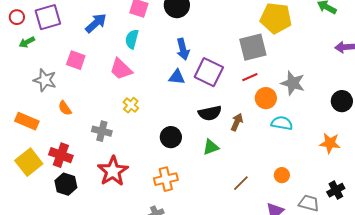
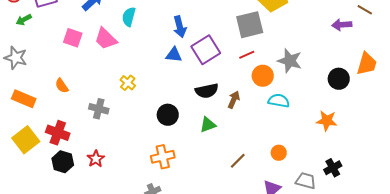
pink trapezoid: (121, 69) -> (106, 39), moved
purple square: (209, 72) -> (206, 50), turned 32
gray star: (45, 80) -> (16, 58), moved
red star: (113, 171) -> (96, 159), moved, size x0.6

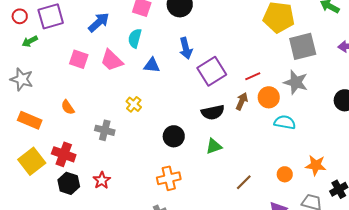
gray square: (250, 25) -> (303, 46), moved
blue triangle: (174, 55) -> (152, 65), moved
brown arrow: (234, 100) -> (242, 101), moved
orange star: (327, 121) -> (316, 165), moved

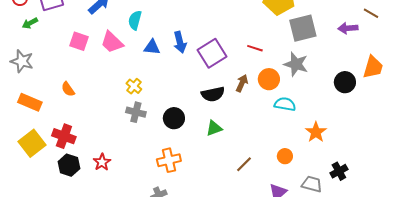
blue arrow: (186, 48) -> (180, 42), moved
red line: (253, 76) -> (255, 48), moved, turned 42
gray cross: (105, 130) -> (136, 112), moved
orange star: (316, 165) -> (316, 132), moved, turned 30

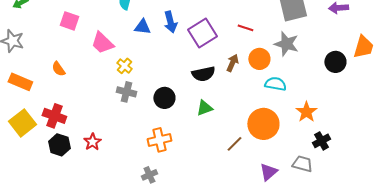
pink trapezoid: (112, 42) -> (102, 43), moved
orange circle: (285, 156) -> (263, 124), moved, size x2.0
black cross: (339, 171) -> (321, 141), moved

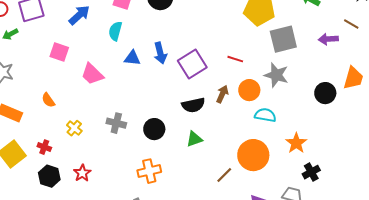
yellow cross: (124, 66) -> (74, 128), moved
red cross: (54, 116) -> (44, 147), size x0.6

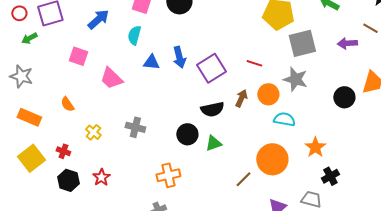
black circle: (154, 129) -> (187, 134), moved

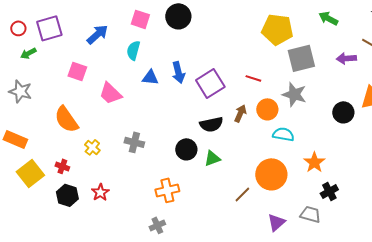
orange semicircle: (67, 104) -> (66, 119), size x1.8
orange rectangle: (29, 117) -> (15, 139), moved

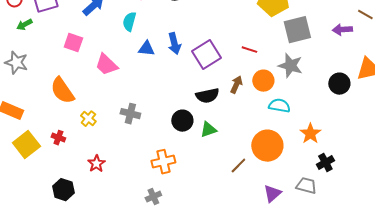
black hexagon: (67, 195) -> (63, 190), moved

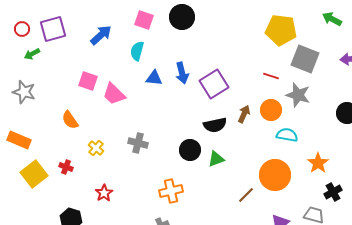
gray square: (297, 30) -> (305, 59), turned 36
pink square: (73, 43) -> (88, 81), moved
red line: (249, 50) -> (271, 76), moved
orange semicircle: (62, 91) -> (70, 120), size x0.7

